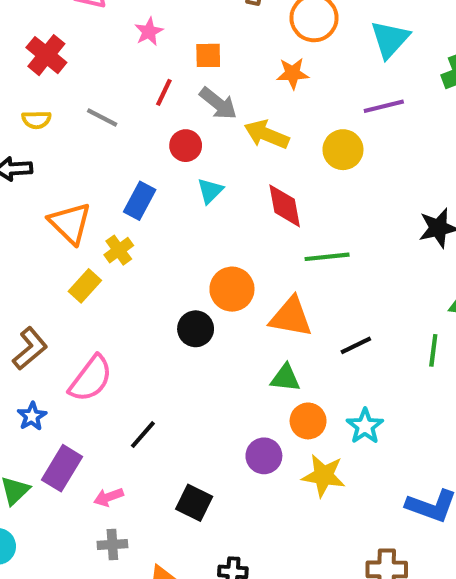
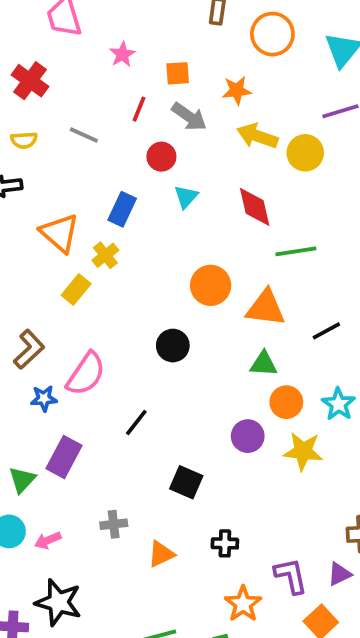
orange star: (293, 73) -> (237, 90), moved
yellow arrow: (267, 134) -> (257, 136), moved
black circle: (196, 329) -> (173, 346), moved
blue star: (32, 416) -> (44, 398), moved, turned 30
pink arrow: (109, 497) -> (48, 540), moved

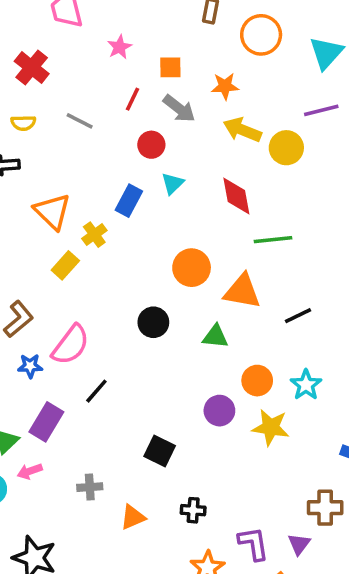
blue rectangle: (122, 209) -> (129, 201), moved
green triangle: (264, 364) -> (215, 336), moved
black line: (136, 422) -> (96, 391), moved
pink arrow: (48, 540) -> (30, 471), moved
purple triangle: (339, 574) -> (299, 544), turned -30

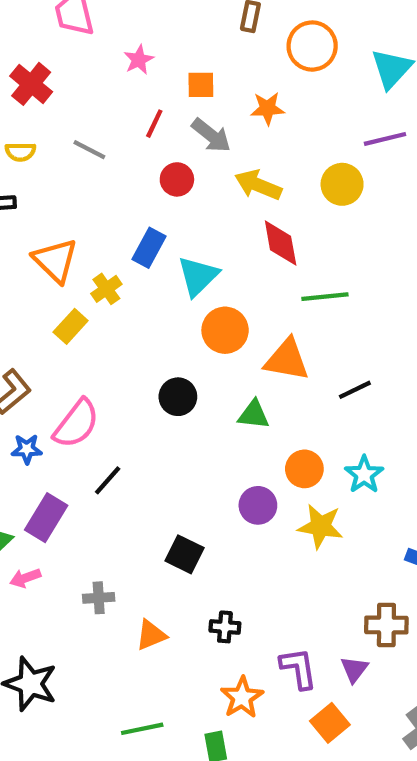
yellow arrow: (242, 130) -> (258, 185), moved
cyan triangle: (173, 183) -> (198, 276), moved, size x1.5

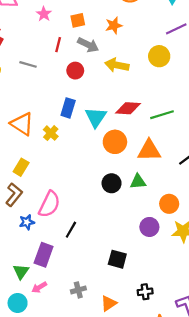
red diamond: (281, 243) -> (128, 108), moved, turned -65
yellow rectangle: (71, 326) -> (21, 167), moved
black circle: (178, 397) -> (112, 183), moved

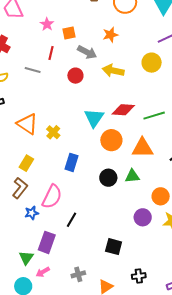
orange square: (78, 20) -> (69, 33), moved
red line: (58, 45) -> (51, 53), moved
blue rectangle: (68, 108) -> (72, 162), moved

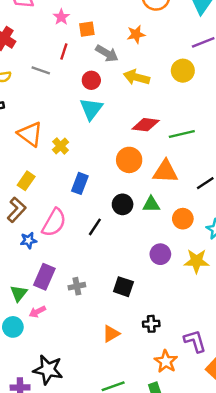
cyan triangle: (94, 118) -> (91, 109), moved
orange circle: (161, 196) -> (183, 219), moved
black line: (72, 220) -> (95, 227), moved
gray cross: (78, 274) -> (77, 286), moved

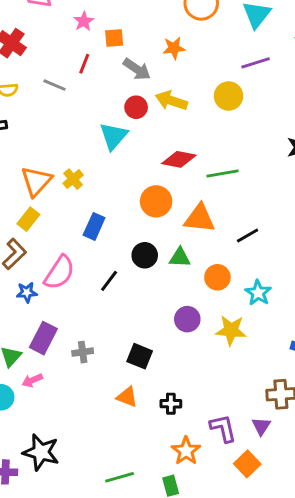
red circle: (91, 80) -> (136, 107), moved
orange triangle: (30, 134) -> (36, 181), moved, turned 32
orange triangle: (111, 334) -> (127, 397), moved, turned 48

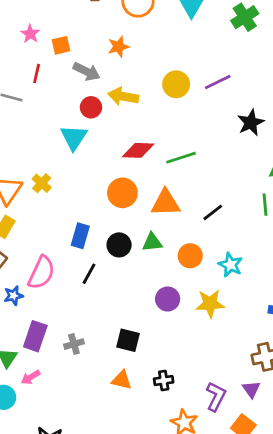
purple line: (256, 63) -> (218, 82), moved
blue rectangle: (94, 226) -> (80, 236), moved
purple L-shape: (223, 428) -> (216, 396), turned 48

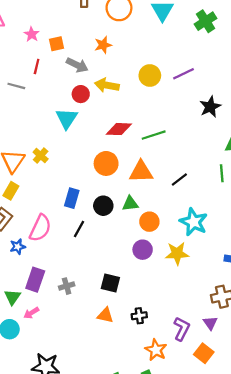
orange circle: (190, 256) -> (149, 222), moved
cyan star: (230, 265) -> (194, 222), size x1.4

